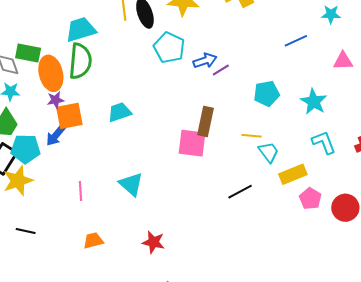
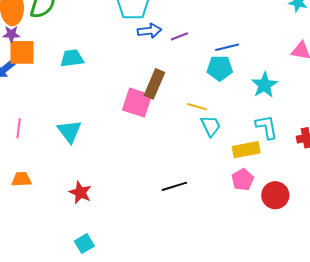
blue line: (296, 41) -> (227, 47), moved
blue arrow: (205, 61) -> (149, 31), moved
yellow rectangle: (293, 174) -> (246, 150), moved
black line: (240, 192) -> (174, 186), moved

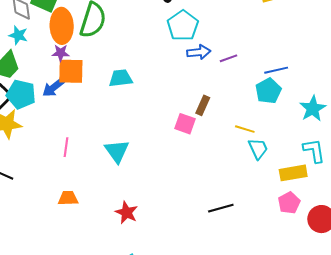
cyan pentagon: (220, 68) -> (268, 91), turned -30
brown rectangle: (154, 84) -> (203, 105), size x0.7
pink square: (137, 103) -> (185, 124), size x0.7

